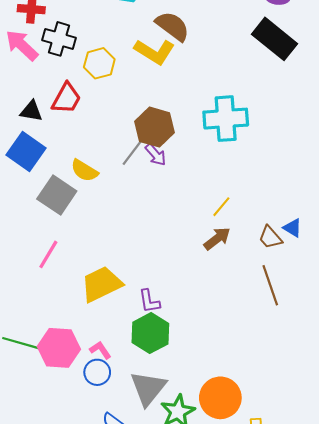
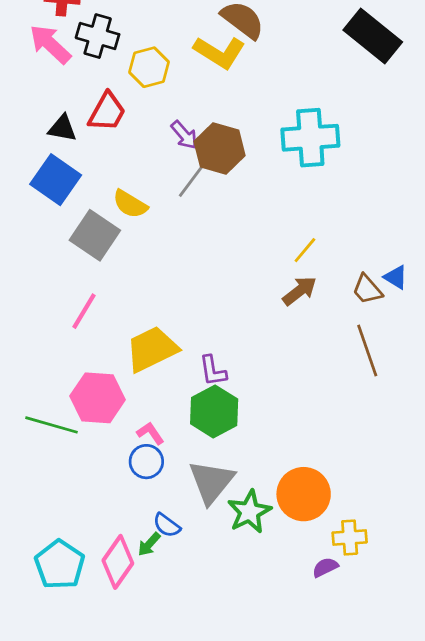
purple arrow: (156, 155) -> (184, 135), moved
pink hexagon: (59, 348) -> (98, 398), moved

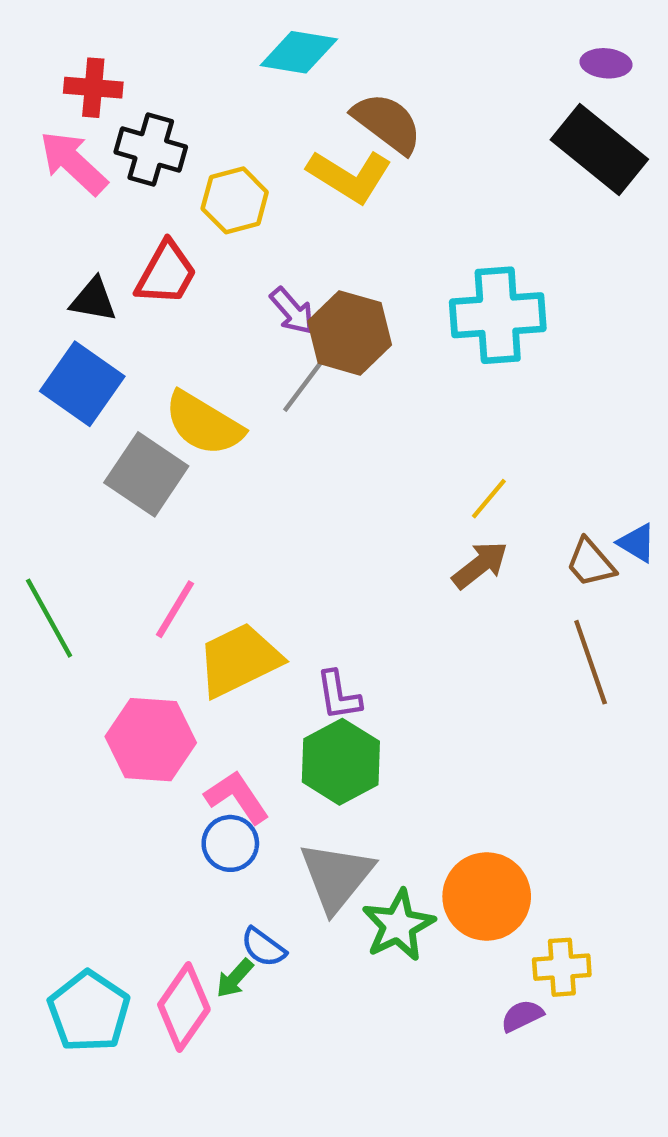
yellow semicircle: (130, 204) -> (204, 424), size x1.4
pink line: (84, 311) -> (175, 609), moved
green line: (52, 425) -> (49, 618), moved, turned 45
pink L-shape: (150, 433) -> (237, 797), size x1.4

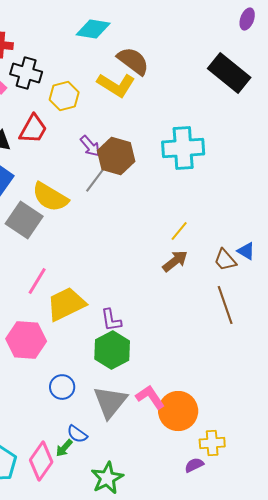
purple ellipse: (606, 63) -> (247, 19), moved, turned -75
pink L-shape: (237, 797) -> (150, 397), moved
green star: (398, 925) -> (107, 478), moved

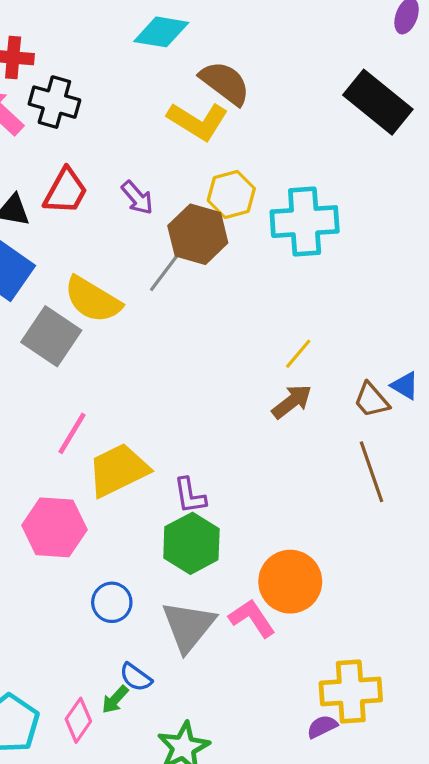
yellow hexagon: (64, 96) -> (231, 194), moved
purple arrow: (90, 146) -> (137, 198), moved
orange circle: (178, 411) -> (290, 582), moved
yellow cross: (212, 443) -> (351, 692), size x1.5
pink diamond: (41, 461) -> (78, 720), size x0.7

